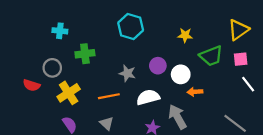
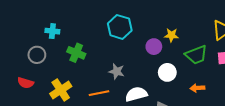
green cross: (85, 54) -> (76, 53), turned 30
purple circle: (158, 66) -> (154, 47), moved
gray circle: (52, 68) -> (37, 55), moved
orange arrow: (195, 92) -> (197, 88), moved

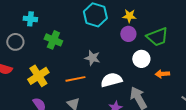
yellow star: (171, 35) -> (129, 16), moved
green trapezoid: (196, 55) -> (157, 37), moved
orange arrow: (197, 88) -> (162, 74), moved

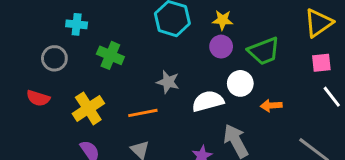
white semicircle: (111, 80) -> (208, 101), moved

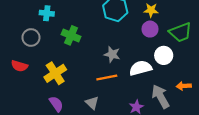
orange arrow: (271, 106) -> (184, 86), moved
orange line: (143, 113) -> (107, 78), moved

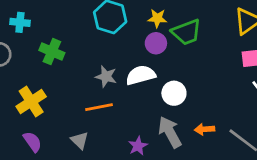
green trapezoid: (181, 32) -> (186, 32), moved
white circle: (164, 55) -> (174, 93), moved
white semicircle: (141, 68) -> (141, 75), moved
orange arrow: (184, 86) -> (204, 129), moved

